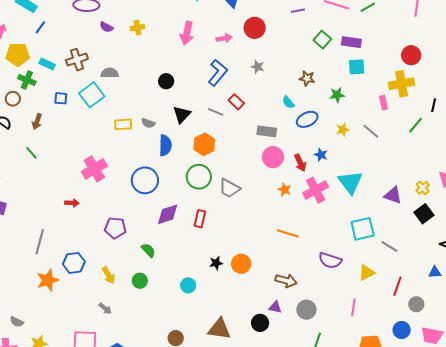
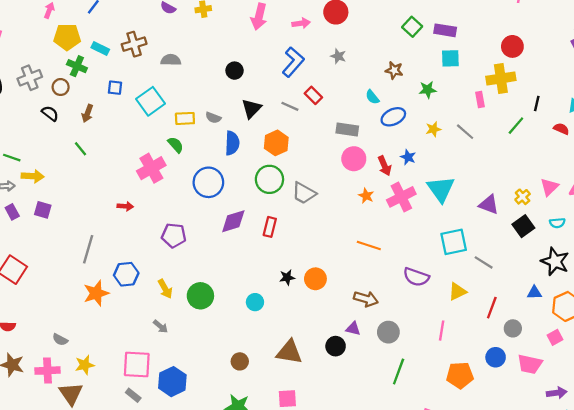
cyan square: (92, 95) -> (150, 101), moved
green semicircle: (148, 250) -> (176, 145), moved
green circle: (140, 281) -> (200, 296), size x1.5

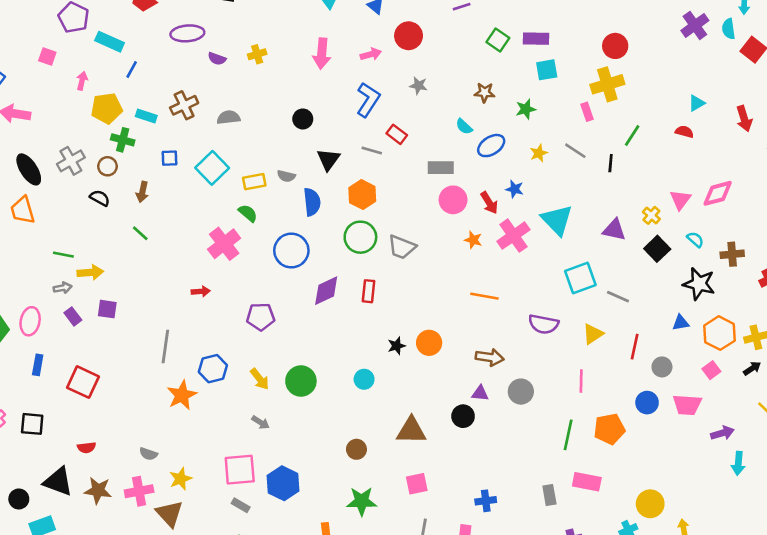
black line: (537, 103) -> (611, 163), moved
cyan semicircle: (557, 223) -> (695, 240), turned -126
green line: (399, 371) -> (568, 435), moved

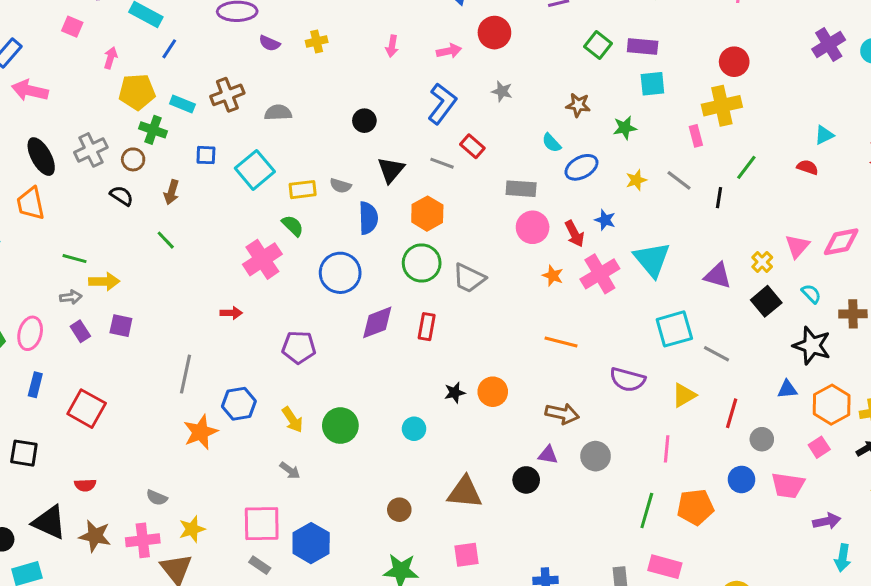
pink arrow: (322, 54) -> (392, 46), size x0.6

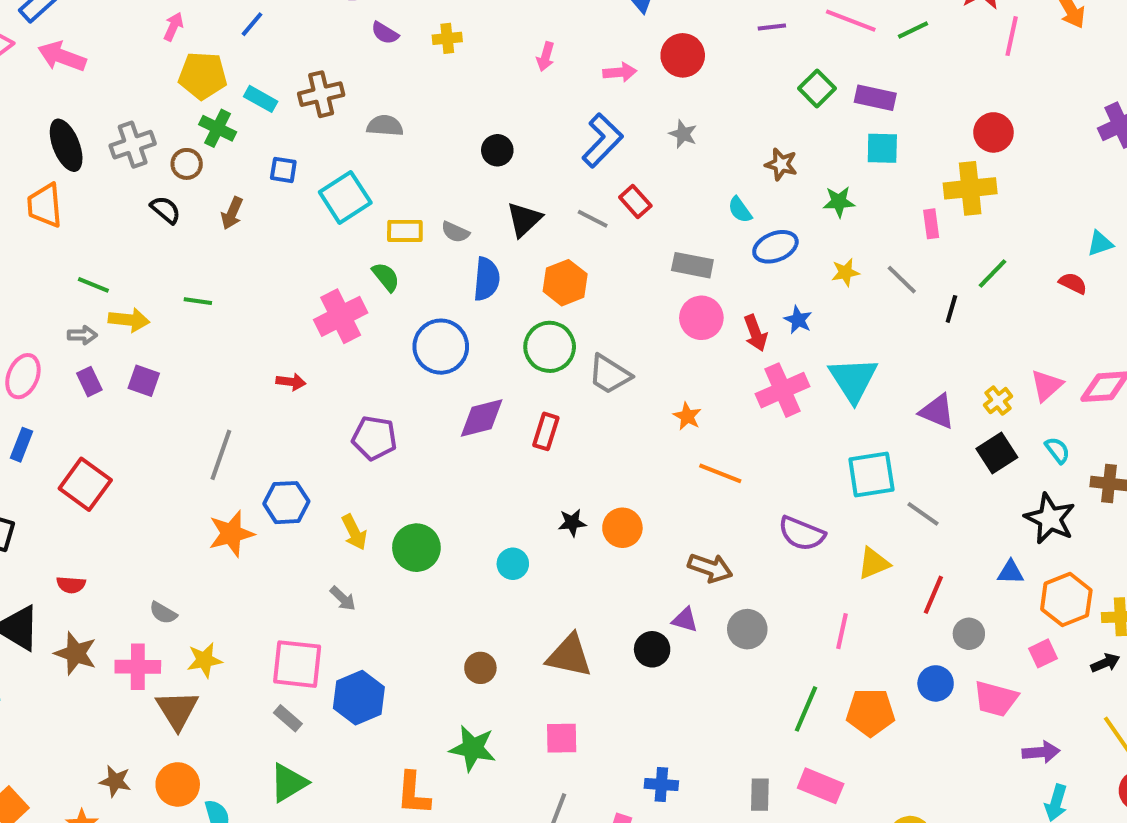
green line: (166, 240) -> (198, 301), moved, turned -45
orange star: (553, 276) -> (687, 416), moved

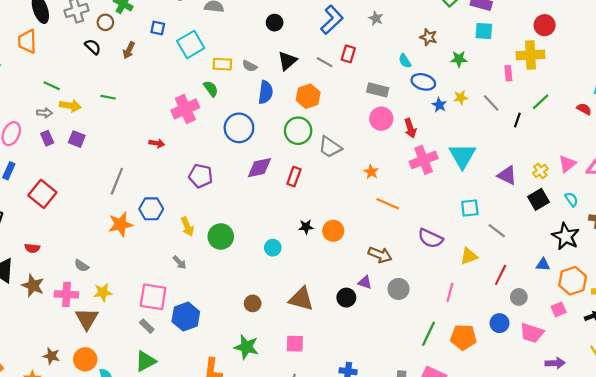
red rectangle: (635, 202) -> (348, 54), turned 56
blue ellipse: (775, 247) -> (423, 82), turned 35
blue star: (798, 320) -> (439, 105), moved
cyan square: (871, 475) -> (470, 208), size x0.7

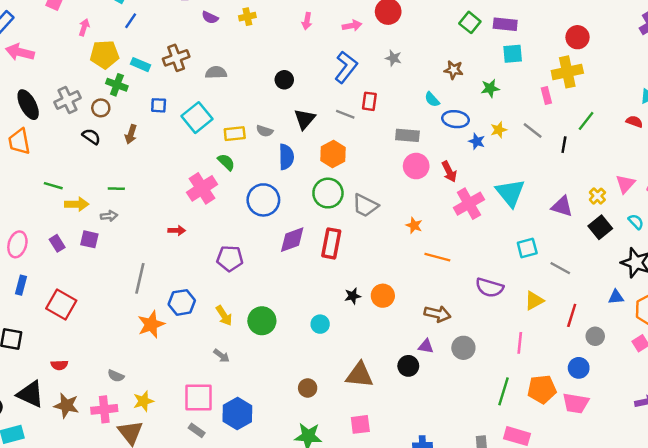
gray arrow: (44, 113) -> (109, 216), moved
red rectangle: (294, 177) -> (331, 243), size x1.4
pink trapezoid: (532, 333) -> (576, 403), moved

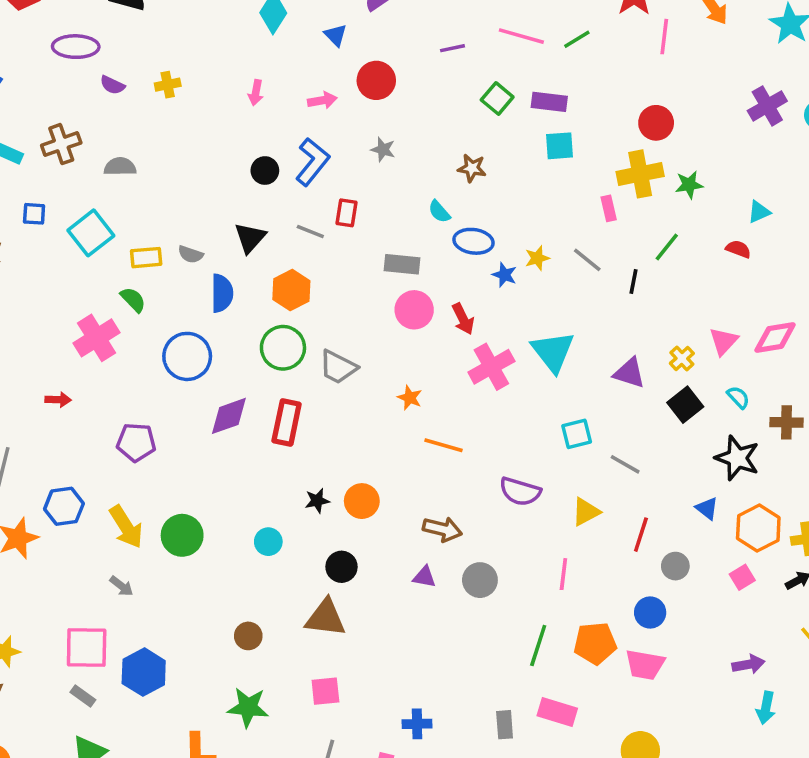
black circle: (284, 80) -> (265, 171), moved
green star: (490, 88) -> (689, 185), moved
blue triangle: (616, 297) -> (707, 508), turned 42
yellow arrow: (224, 316) -> (126, 527), size x1.4
black circle: (408, 366) -> (342, 567), moved

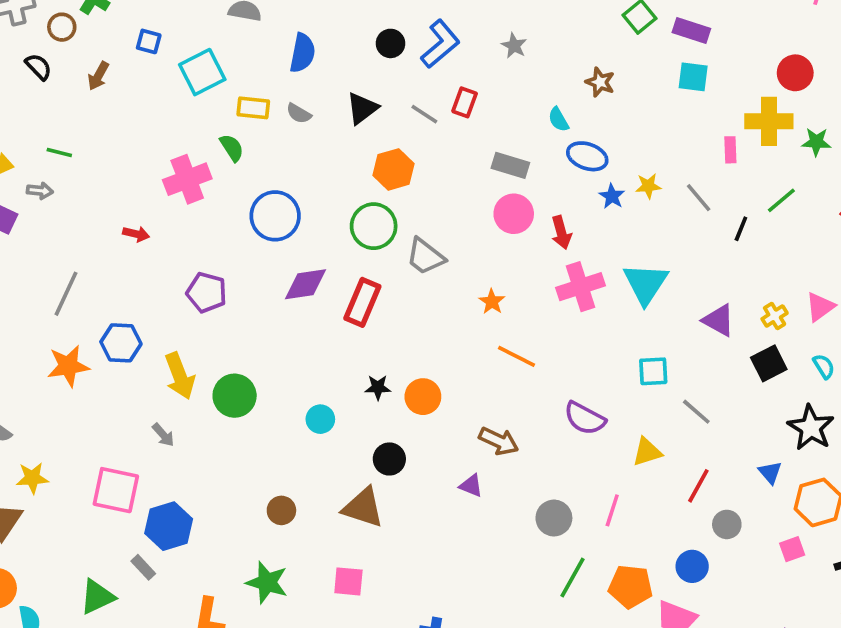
blue semicircle: (222, 293) -> (302, 53), moved
gray circle: (480, 580) -> (554, 518), moved
gray rectangle: (83, 696) -> (143, 567), moved

